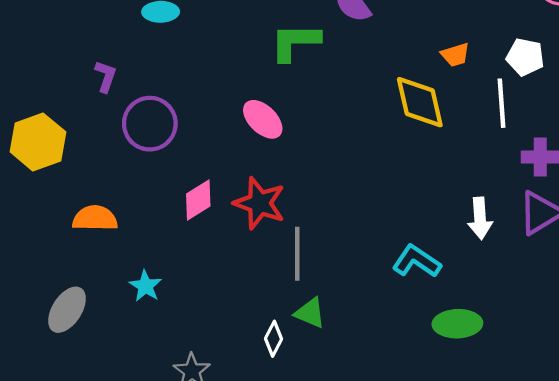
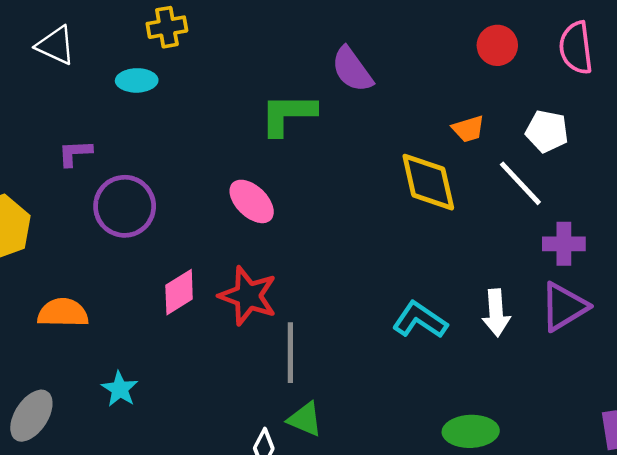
purple L-shape: (106, 76) -> (75, 153), turned -112
white line: (502, 103) -> (520, 183), turned -39
cyan L-shape: (417, 261) -> (420, 320), moved

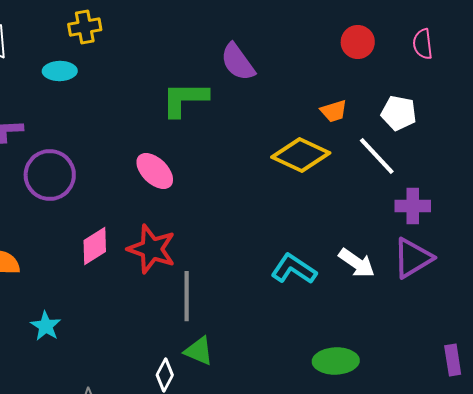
pink semicircle: (576, 48) -> (423, 44), size x0.7
yellow diamond: (428, 182) -> (301, 155), turned -52
white arrow: (496, 313) -> (357, 263), turned -51

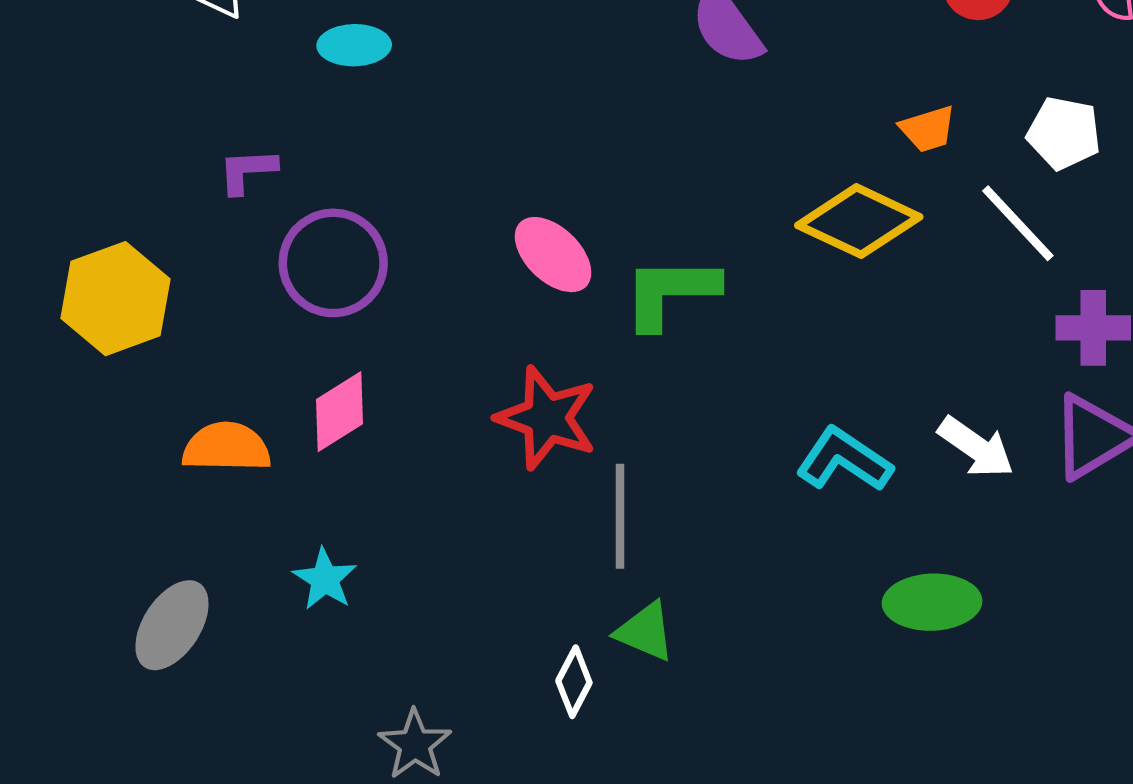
green L-shape: (185, 99) -> (670, 292), moved
pink diamond: (95, 246) -> (339, 412), moved
green ellipse: (336, 361) -> (932, 602), moved

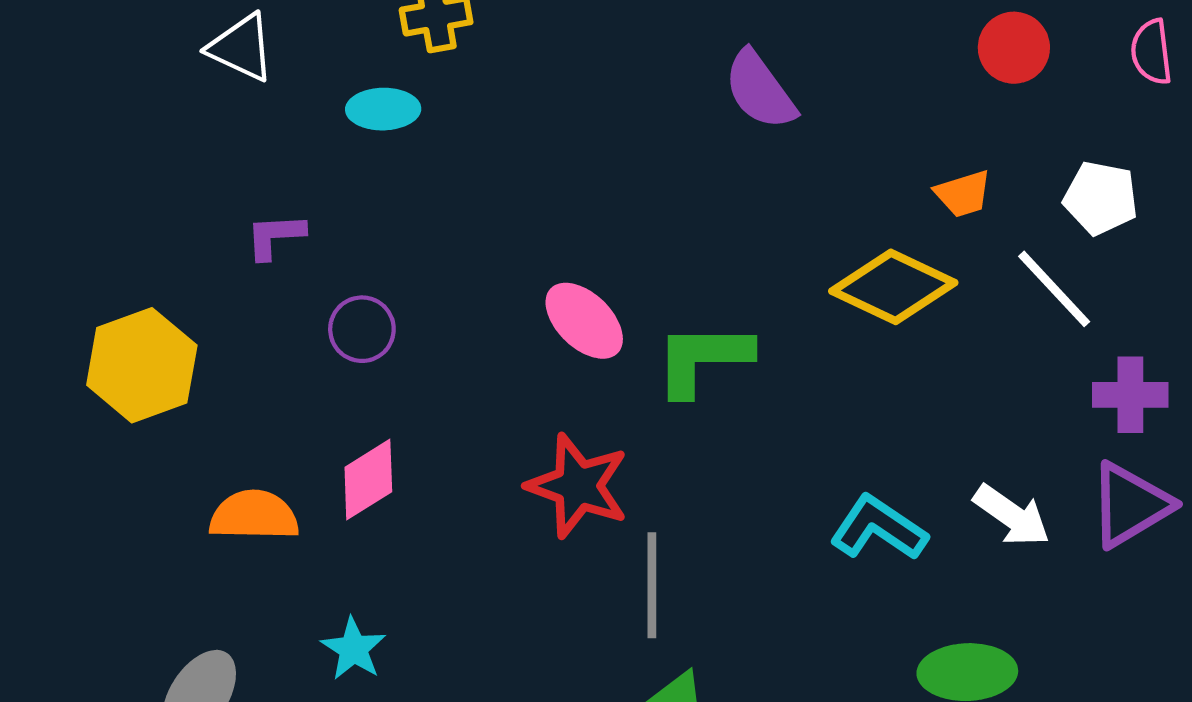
purple circle: (333, 263) -> (362, 329), size x0.6

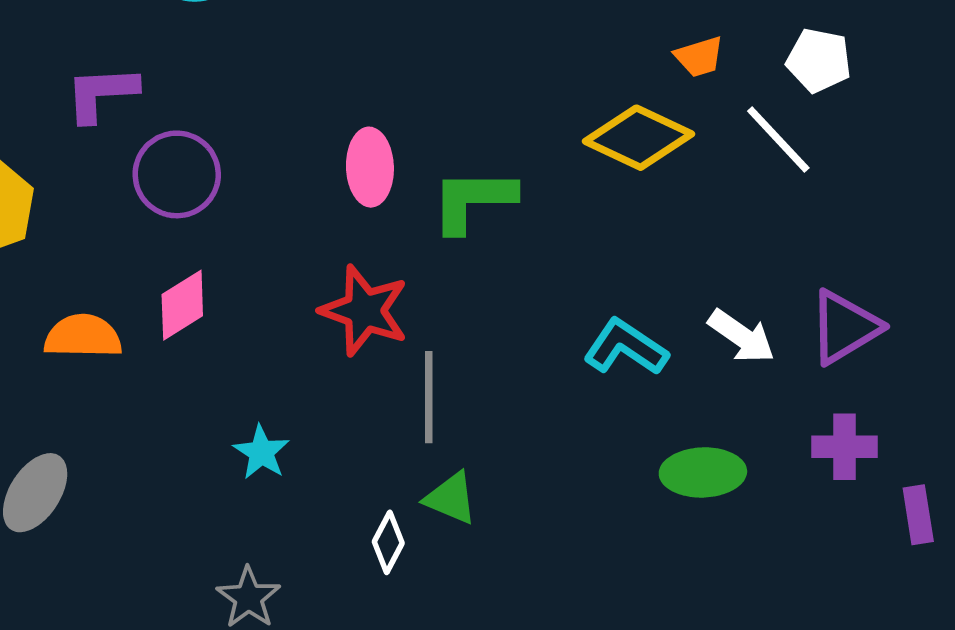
purple L-shape: (275, 236) -> (101, 93), size x1.4
pink ellipse: (584, 321) -> (370, 167), turned 44
purple circle: (362, 329) -> (177, 174), size x1.5
purple cross: (1130, 395) -> (845, 447), moved
cyan star: (353, 649) -> (261, 452), moved

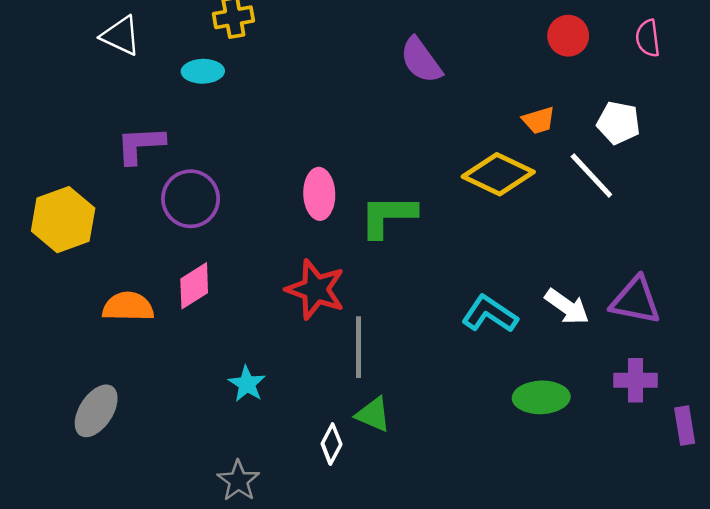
purple triangle: (845, 327) -> (636, 301), turned 42

